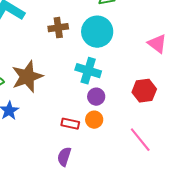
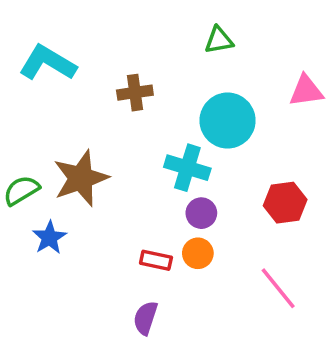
cyan circle: (97, 32) -> (228, 121), moved
pink triangle: (157, 44) -> (306, 91), moved, turned -45

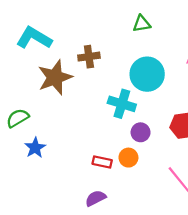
brown star: (81, 178) -> (55, 77), moved
purple circle: (201, 213) -> (141, 132), moved
purple semicircle: (145, 318) -> (96, 198), turned 45

